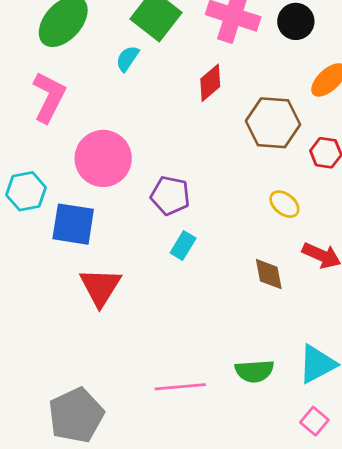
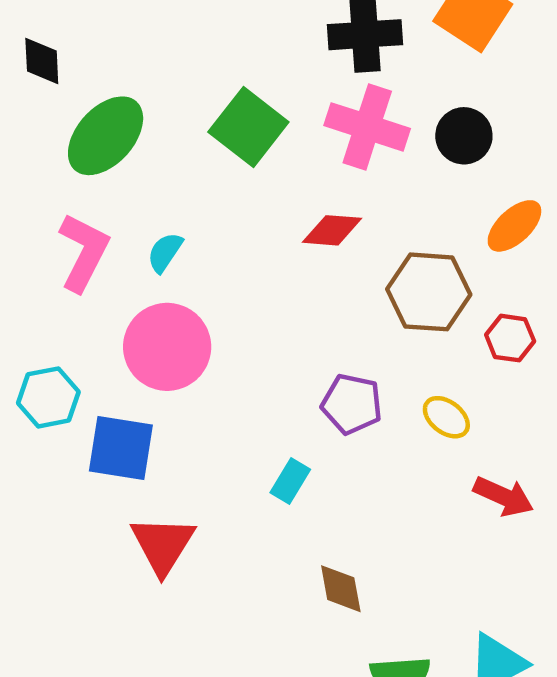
cyan semicircle: (127, 59) -> (165, 252), moved
red diamond: (210, 83) -> (332, 230), turned 45
purple pentagon: (170, 196) -> (352, 404), moved
brown diamond: (269, 274) -> (341, 589), moved

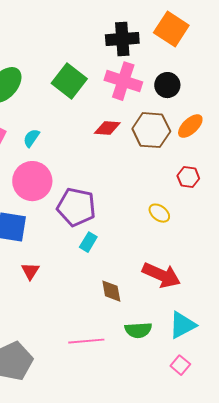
brown hexagon: (429, 292) -> (151, 130), moved
purple pentagon: (352, 404) -> (76, 207), moved, size x1.4
red arrow: (503, 496) -> (161, 275), moved, size x1.4
red triangle: (163, 545) -> (30, 271), size x0.6

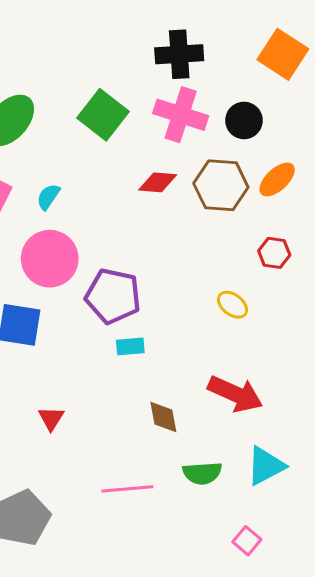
orange square: (171, 29) -> (283, 54), moved
cyan rectangle: (88, 242) -> (130, 346), turned 54
red triangle: (30, 271) -> (51, 418), moved
pink square: (180, 365) -> (247, 541), moved

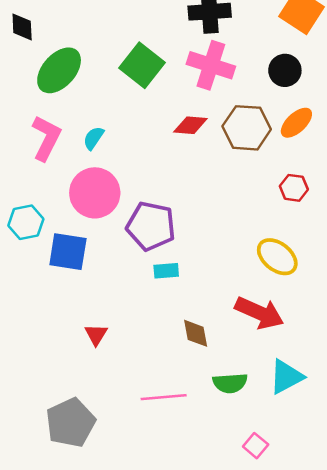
black circle: (244, 120) -> (285, 70), moved
yellow ellipse: (232, 305) -> (277, 257), moved, size x1.5
pink square: (247, 541) -> (256, 446), moved

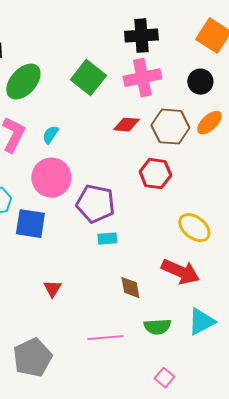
pink cross: (211, 65) -> (142, 78), turned -30
red hexagon: (294, 188) -> (155, 174), moved, size x1.4
pink square: (256, 446) -> (164, 378), moved

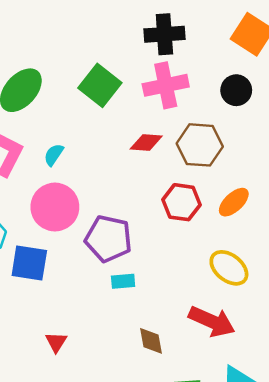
orange ellipse: (209, 123) -> (234, 202), moved

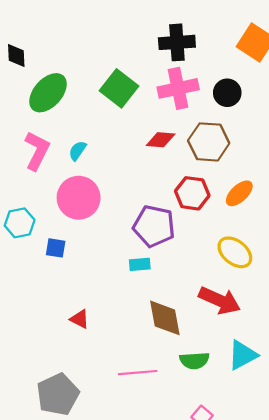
black circle: (236, 90) -> (227, 93), moved
purple pentagon: (108, 239) -> (154, 226), moved
blue square: (29, 263) -> (56, 248), size x0.6
brown diamond: (151, 341) -> (165, 318), size x1.5
red triangle: (56, 342) -> (80, 319), turned -35

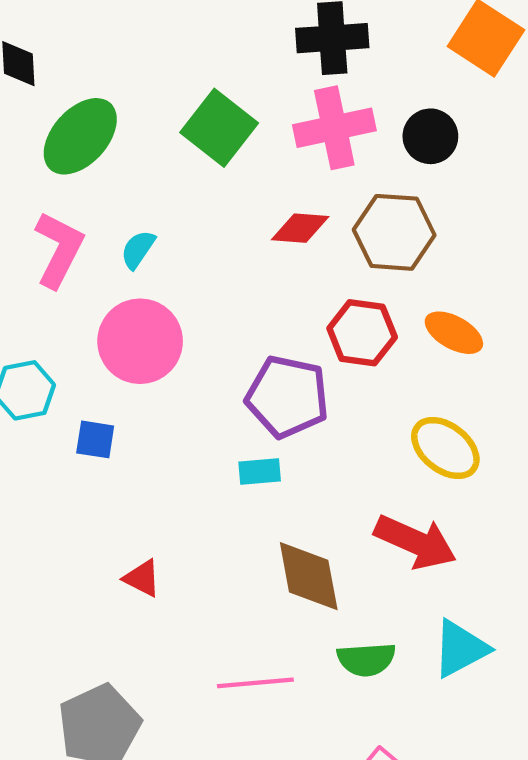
orange ellipse: (239, 193) -> (454, 333), turned 72

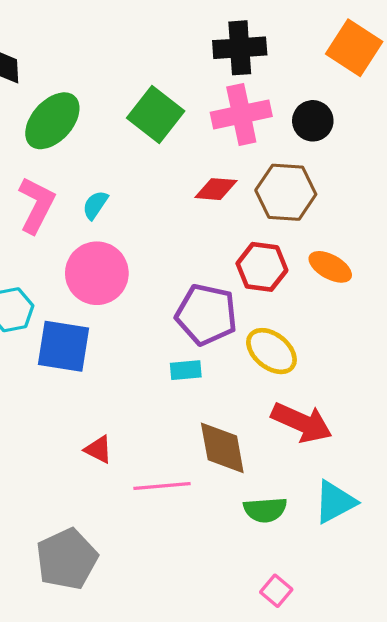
blue square: (95, 439) -> (63, 346), size x1.8
yellow ellipse: (445, 448) -> (271, 351), moved
pink line: (255, 683) -> (162, 486), moved

